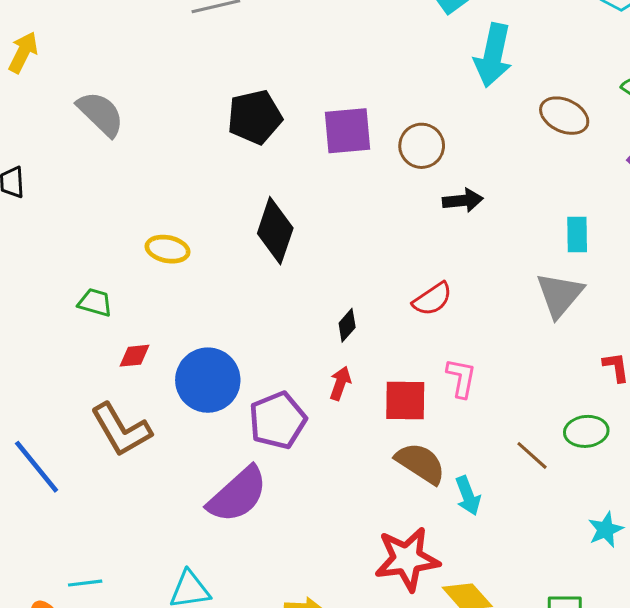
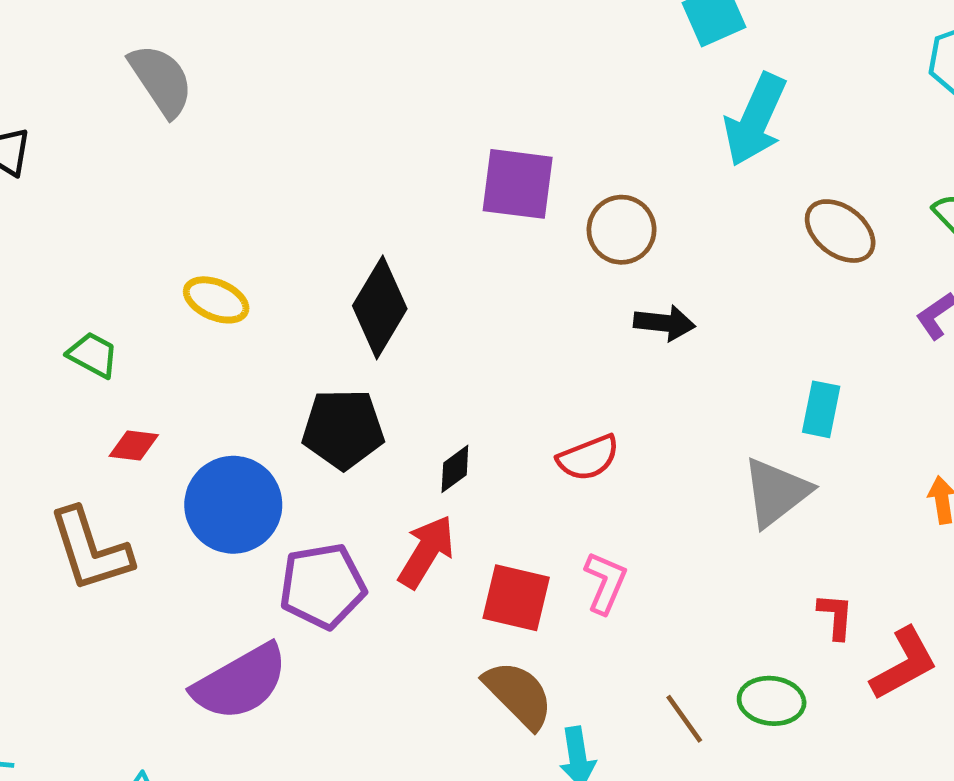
black pentagon: (255, 117) -> (343, 429), moved
red arrow: (340, 383) -> (426, 552), size x1.5

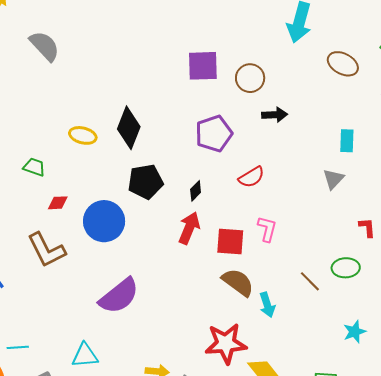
black diamond: (380, 307) -> (129, 128), moved
gray triangle: (776, 492) -> (333, 179), size x0.7
purple pentagon: (323, 586) -> (214, 134), moved

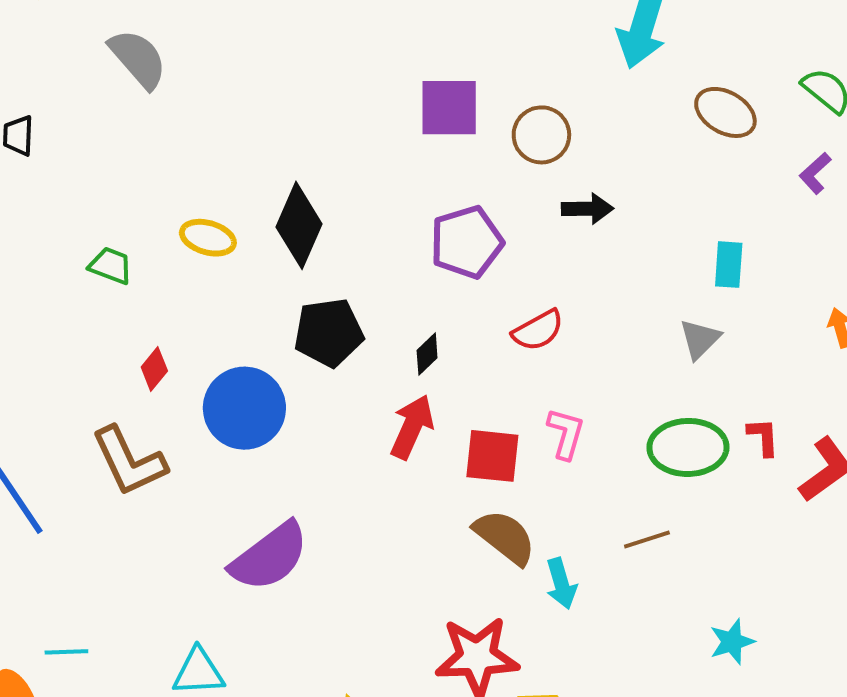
green trapezoid: (34, 167) -> (111, 266), moved
red diamond: (58, 203) -> (154, 369), turned -50
green ellipse: (346, 268) -> (688, 447), moved, size x1.4
brown line: (310, 281) -> (647, 540), turned -65

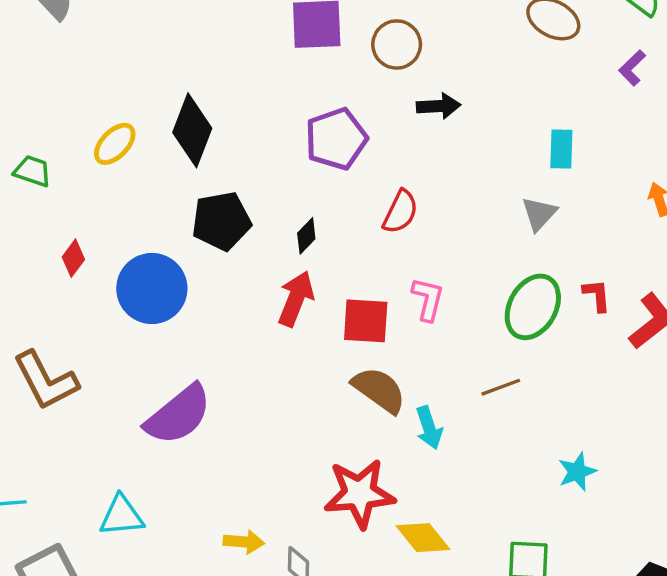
yellow ellipse: (208, 238) -> (115, 144), turned -60
red semicircle: (538, 330) -> (400, 212), turned -33
green ellipse: (688, 447) -> (533, 307), turned -58
brown L-shape: (129, 461) -> (46, 381), moved

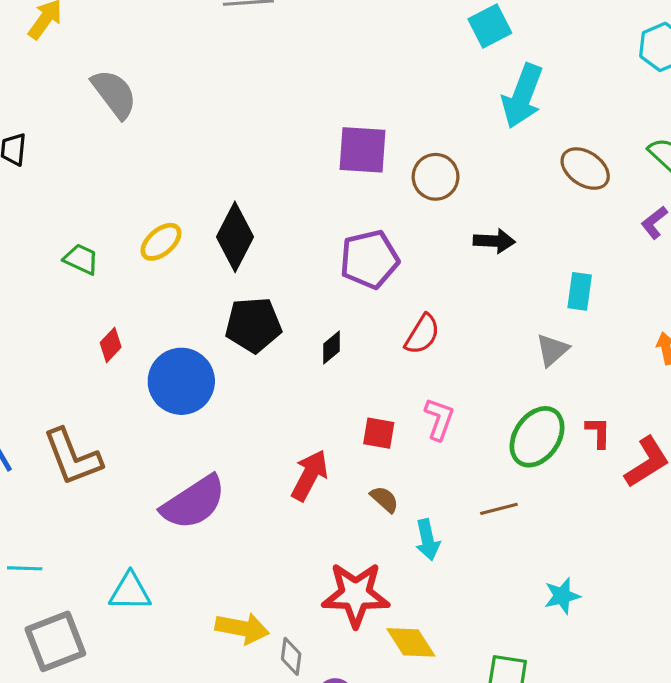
black arrow: (439, 106) -> (494, 241), moved
red arrow: (296, 299) -> (310, 475), moved
red square: (366, 321) -> (379, 433), size x0.7
brown semicircle: (379, 390) -> (384, 499), size x0.6
yellow arrow: (244, 542) -> (242, 628), size x1.4

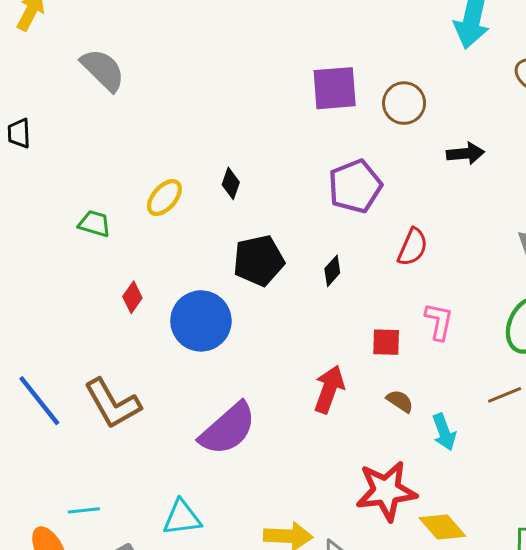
black diamond: (235, 237) -> (231, 183), size x0.5

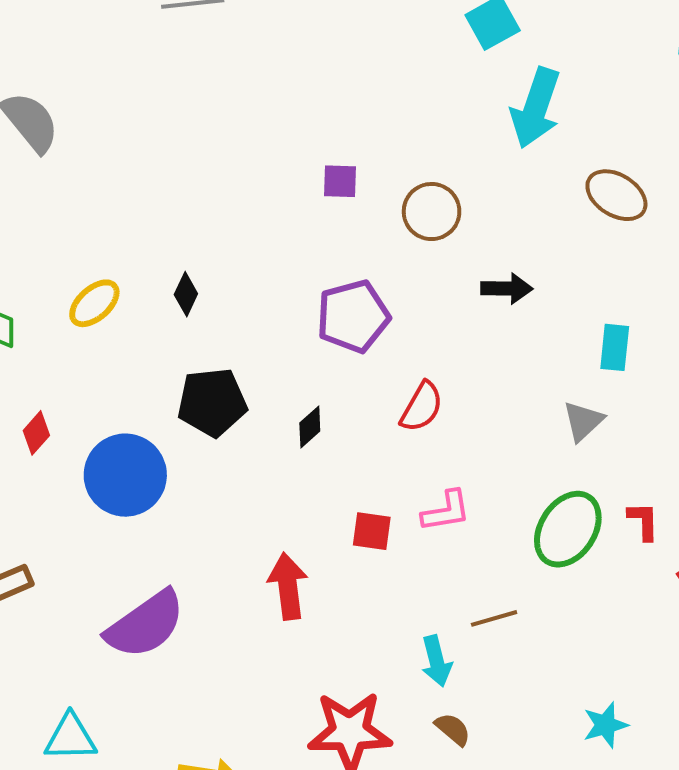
purple square: (335, 88) -> (340, 181), size x0.6
pink L-shape: (439, 321) -> (446, 511), turned 63
red arrow: (329, 389) -> (288, 586), turned -33
brown line: (505, 395) -> (494, 618), moved
brown semicircle: (400, 401) -> (453, 729), moved

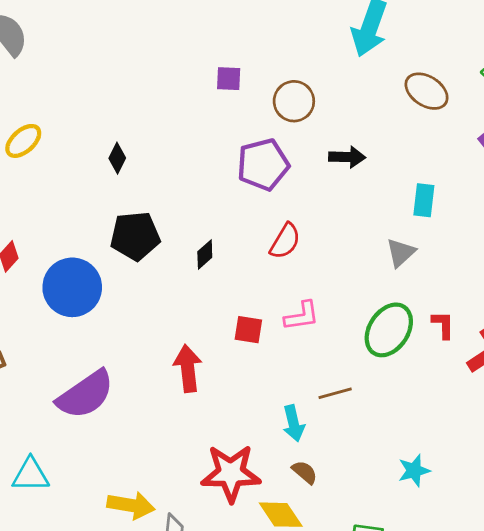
yellow ellipse: (94, 303) -> (23, 141), moved
purple pentagon: (353, 316) -> (263, 165), moved

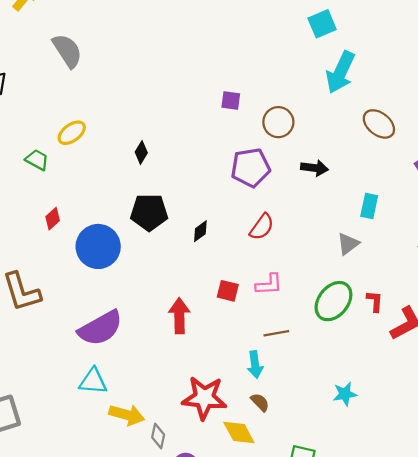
brown line: (335, 393) -> (276, 333), moved
cyan star: (414, 471) -> (345, 394), moved
cyan triangle: (31, 475) -> (93, 381), moved

